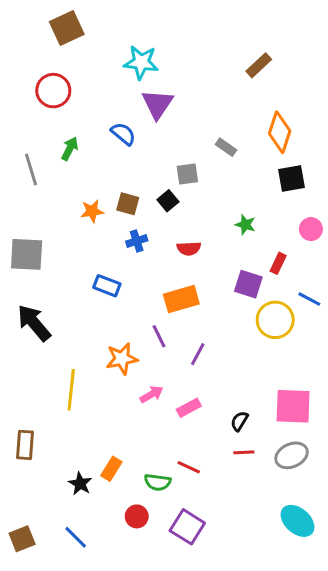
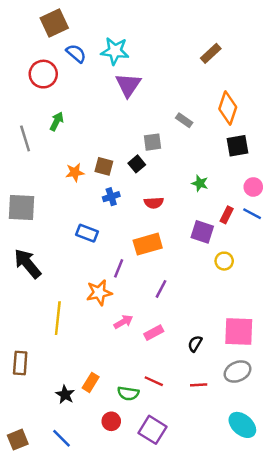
blue semicircle: (123, 134) -> (76, 53), moved
blue line: (309, 299) -> (252, 214), moved
yellow circle: (275, 320) -> (224, 261), size x0.6
purple line: (159, 336) -> (119, 268), moved, turned 48
red line: (244, 452) -> (199, 385), moved

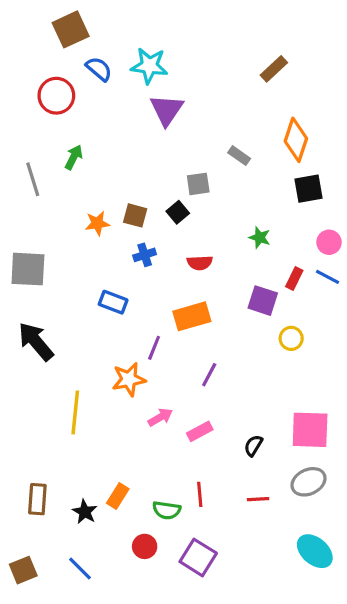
brown rectangle: (20, 363) -> (37, 499), moved
red line: (154, 381) -> (200, 494), turned 60

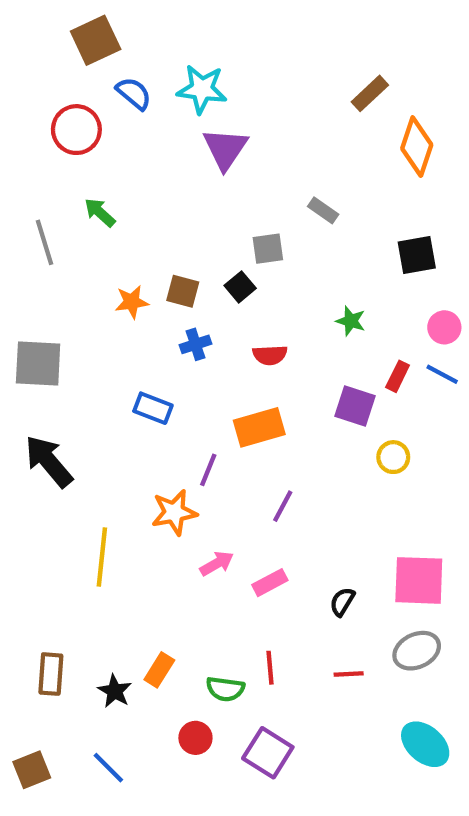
orange diamond: (296, 140) -> (417, 147), moved
green arrow: (74, 157) -> (100, 213), turned -75

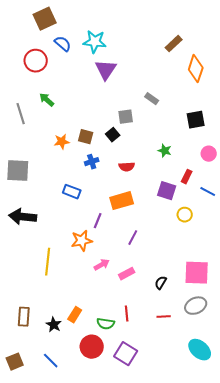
blue line: (442, 374) -> (208, 192), moved
black arrow: (49, 461) -> (23, 217), turned -44
red circle: (195, 738) -> (92, 347), size x1.5

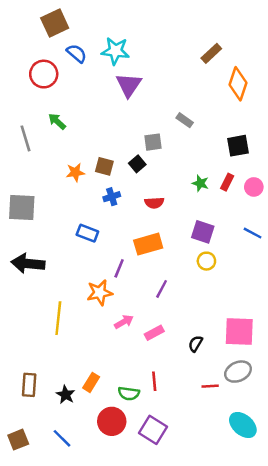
red rectangle: (187, 177) -> (227, 182), moved
yellow circle: (185, 215) -> (206, 261), moved
red line: (164, 317) -> (210, 386), moved

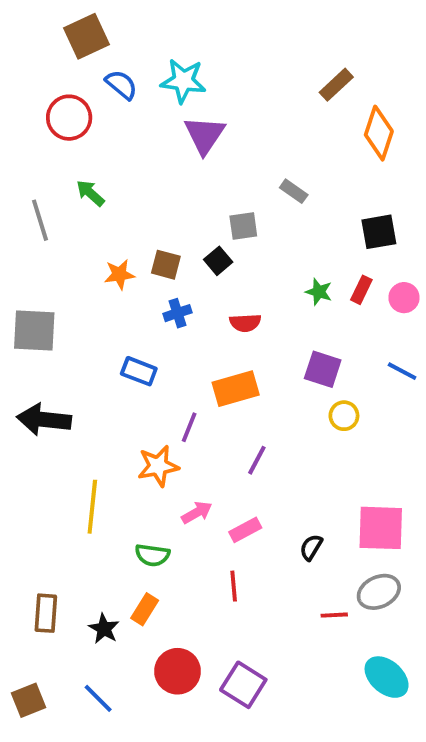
yellow circle: (206, 261) -> (344, 416), moved
red line: (154, 381) -> (234, 586), moved
green semicircle: (129, 393) -> (152, 555), moved

